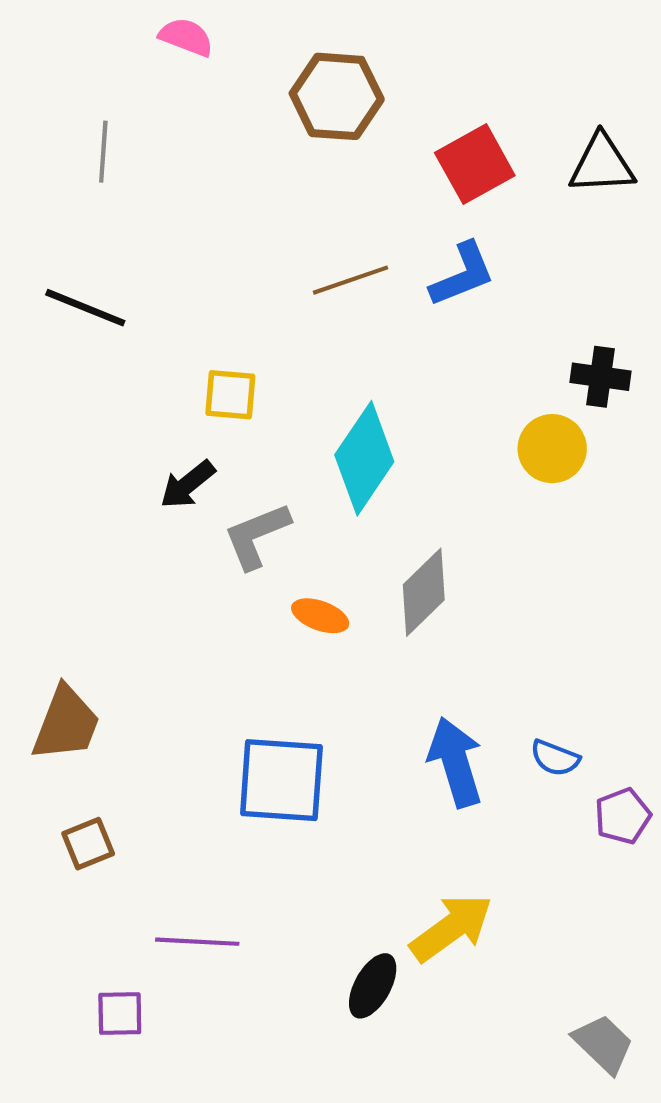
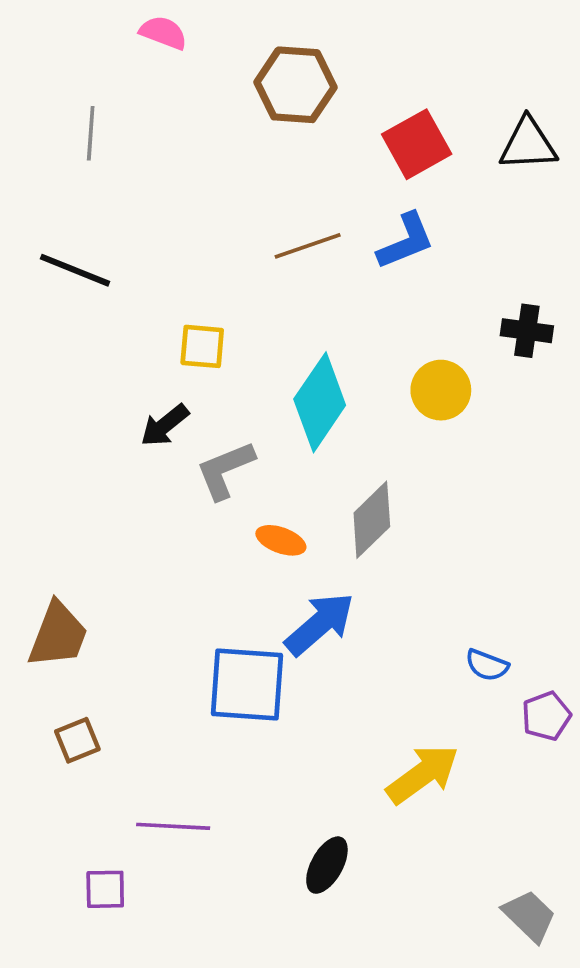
yellow circle: (552, 449) -> (441, 390), moved
blue arrow: (455, 762) -> (320, 624), moved, turned 66
yellow arrow: (451, 928) -> (423, 774), moved

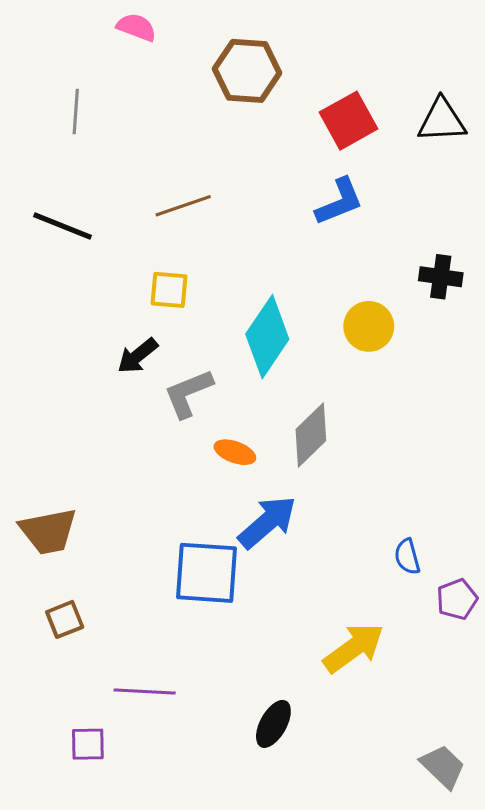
brown line: (308, 246) -> (183, 206), moved
brown trapezoid: (58, 635) -> (48, 531), turned 58
blue semicircle: (487, 665) -> (407, 557), turned 54

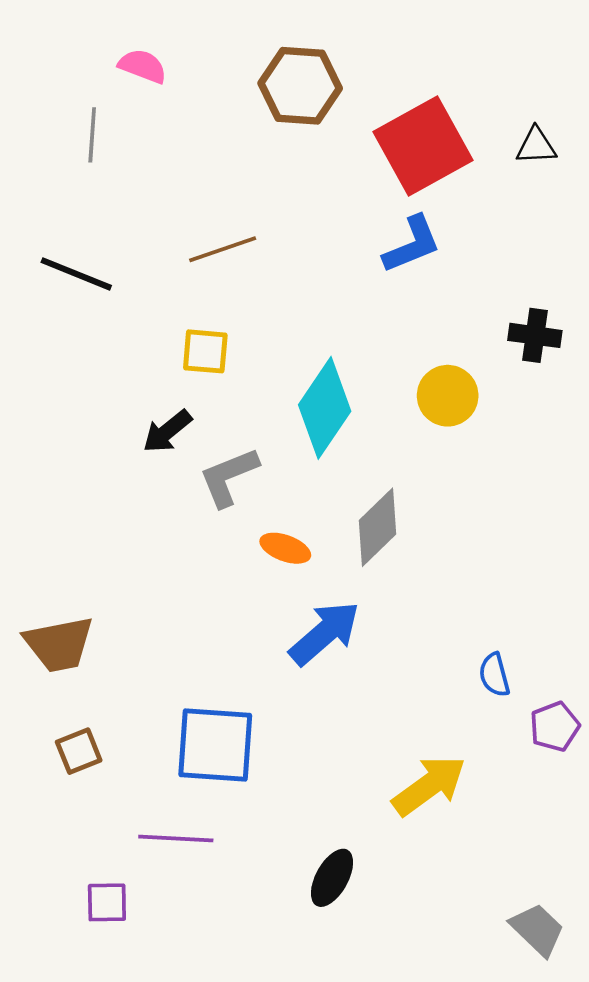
pink semicircle: (137, 27) -> (143, 66), moved
red square: (348, 121) -> (423, 146), size x1.4
black triangle: (442, 121) -> (536, 146), size x0.7
blue square: (206, 573) -> (215, 745), moved

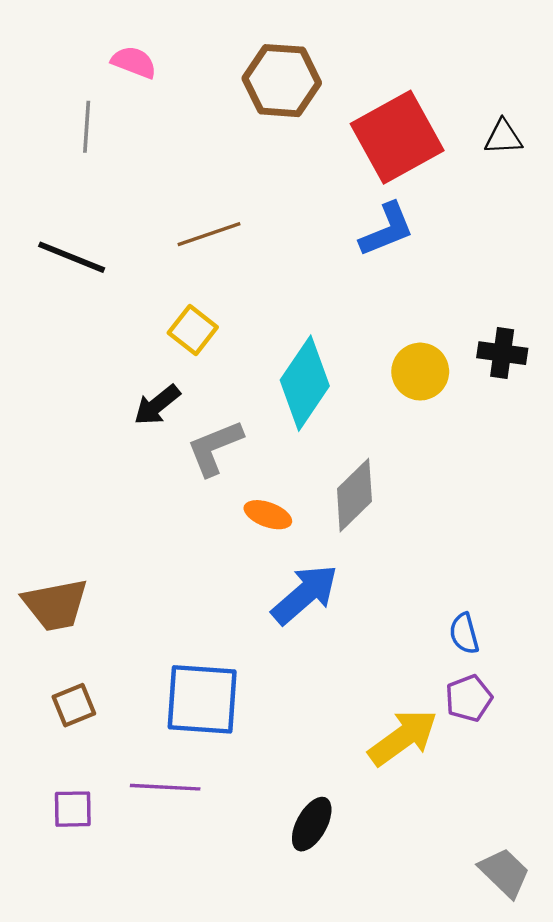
black cross: (535, 335) -> (502, 353), moved
yellow square: (205, 351) -> (193, 330), turned 33
purple pentagon: (555, 727) -> (469, 698), moved
purple square: (107, 902) -> (73, 809), moved

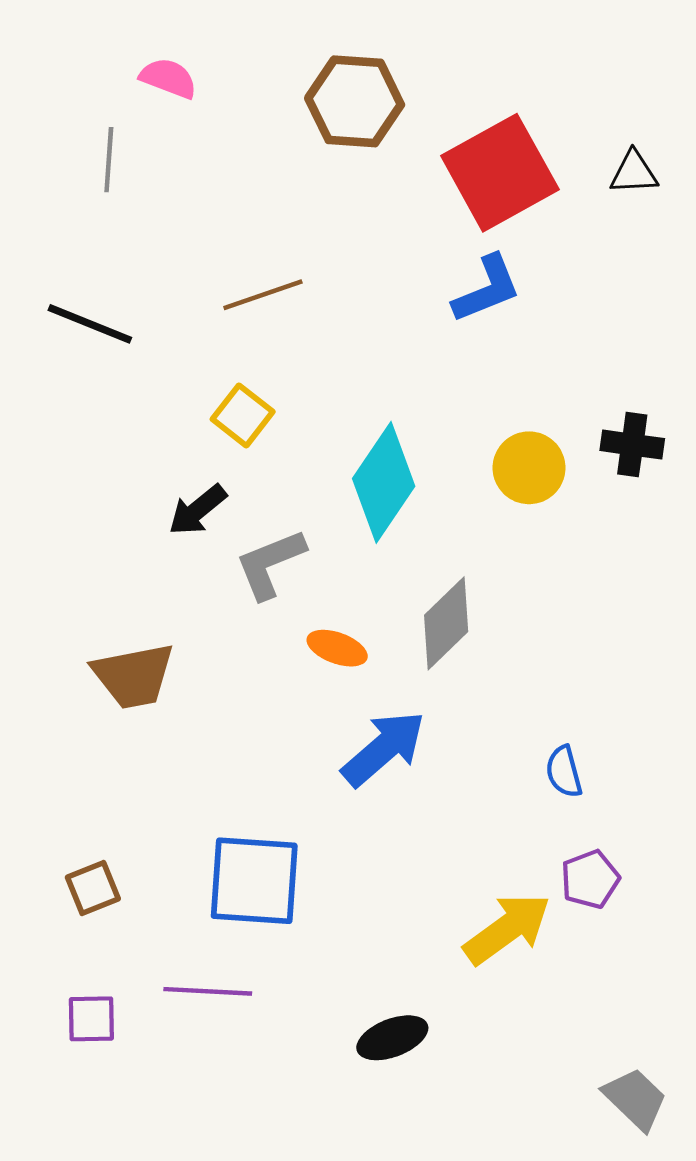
brown trapezoid: (55, 605) -> (134, 676), moved
blue semicircle: (464, 634) -> (564, 772), moved
black ellipse: (312, 824) -> (392, 1038), turned 40

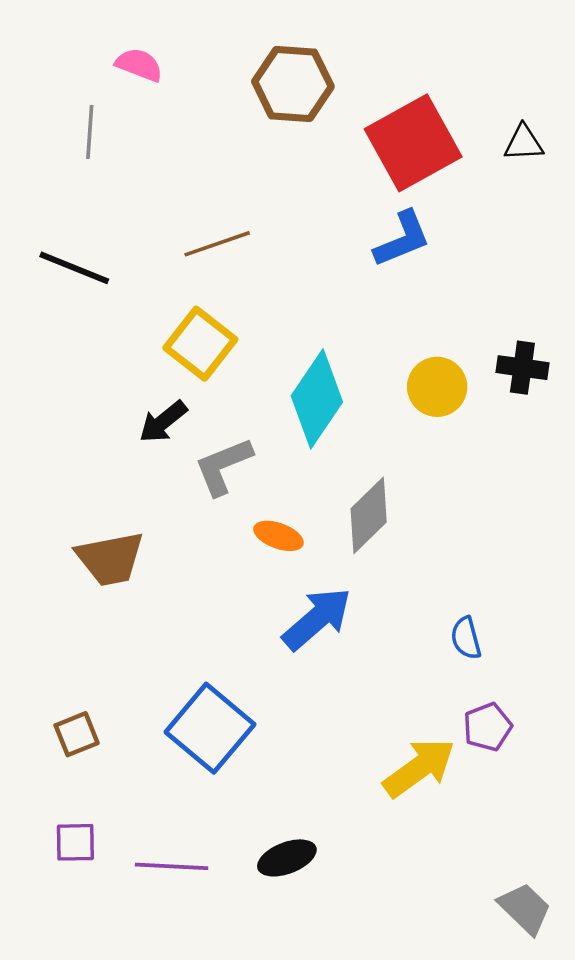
yellow square: (243, 415) -> (200, 344), size x1.4
blue square: (254, 881) -> (210, 728), turned 36
purple line: (208, 991) -> (172, 866), moved
black ellipse: (392, 1038) -> (287, 858), moved

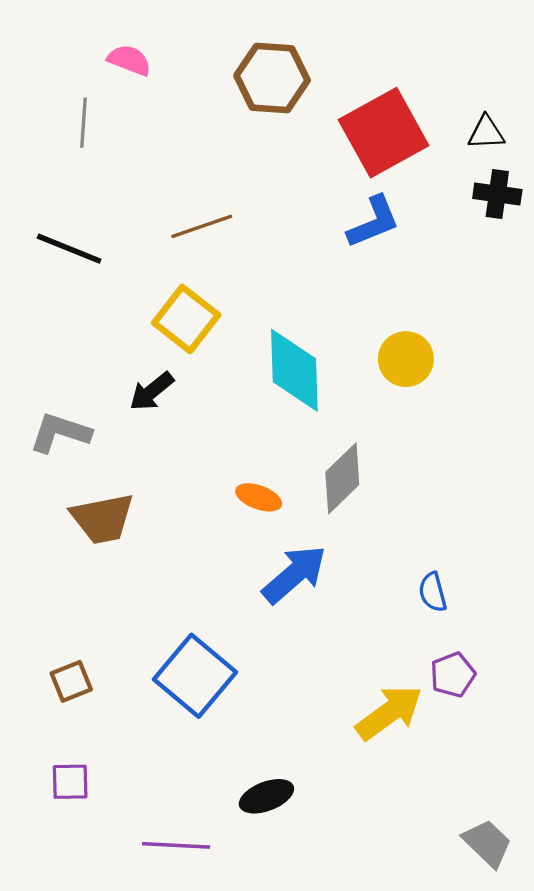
black cross: (522, 368) -> (497, 194), moved
cyan diamond: (317, 399) -> (294, 370), turned -36
gray L-shape: (223, 466) -> (60, 433), moved, turned 40
purple line: (172, 866) -> (176, 845), moved

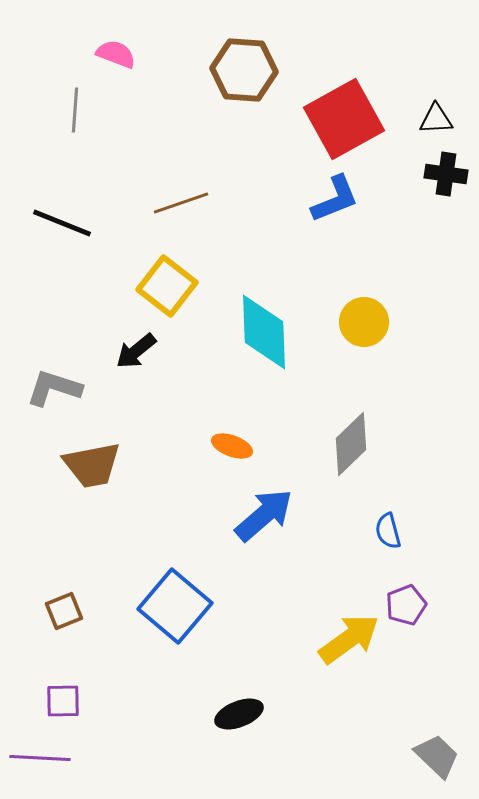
gray diamond: (342, 478) -> (351, 444), moved
purple line: (176, 845) -> (40, 758), moved

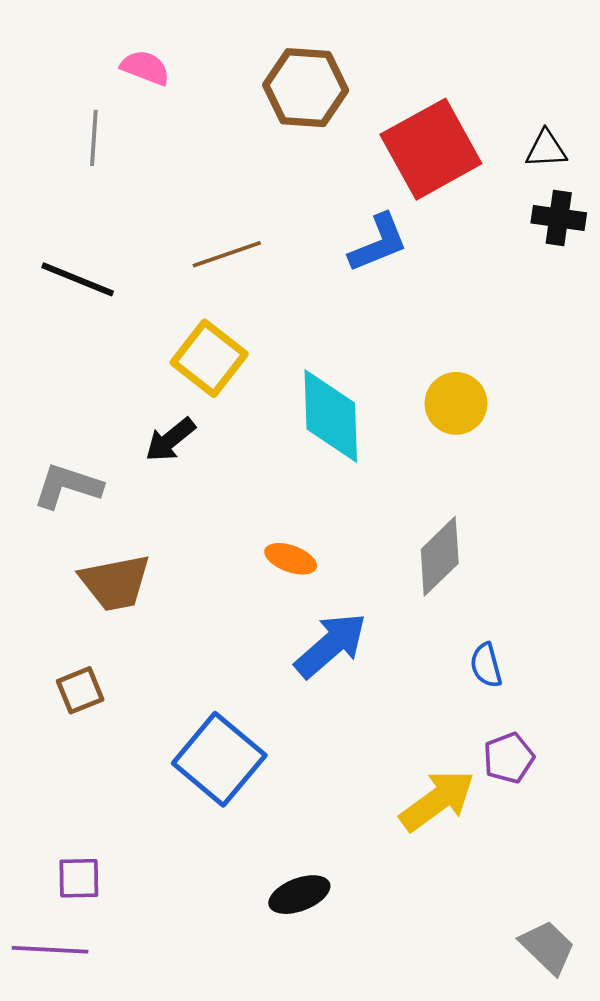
blue L-shape: (335, 199) -> (378, 243), moved
brown square: (64, 611) -> (80, 690), moved

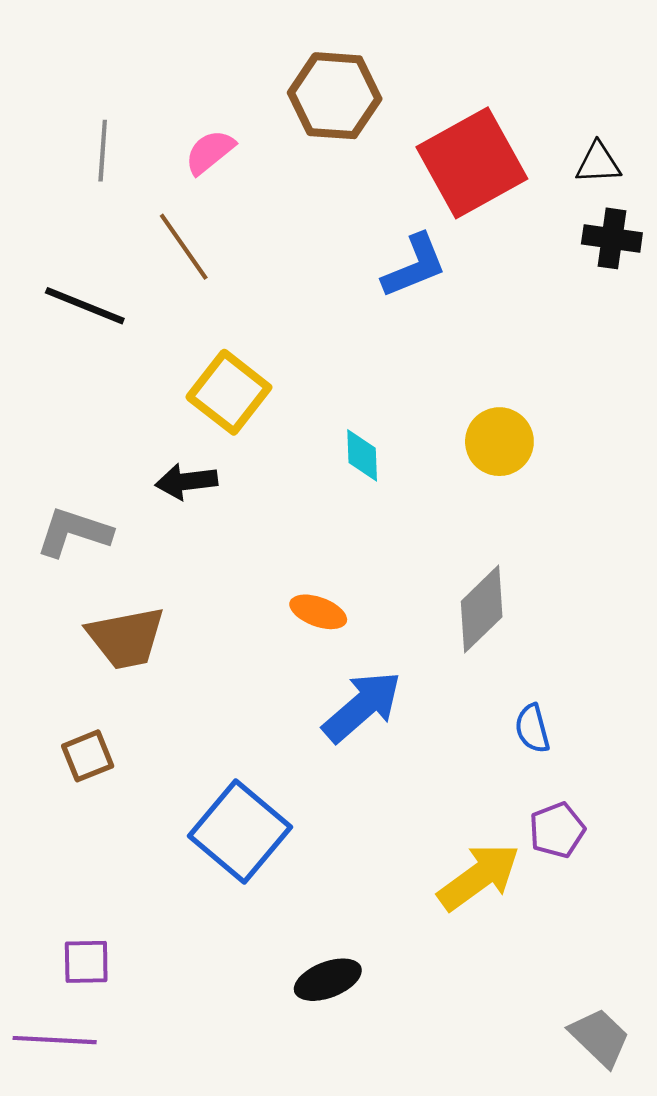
pink semicircle: (145, 68) -> (210, 152), moved, turned -60
brown line: (227, 254) -> (184, 247), moved, turned 74
cyan diamond: (331, 416) -> (362, 455), size x0.5
black arrow: (170, 440) -> (186, 481), turned 32

